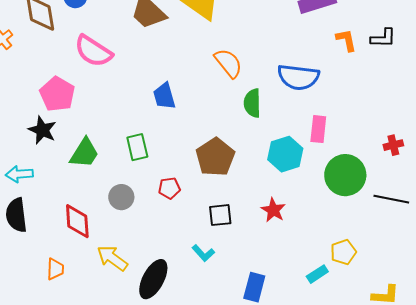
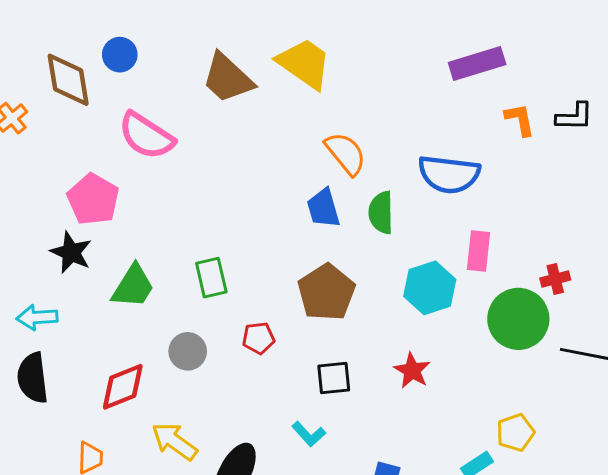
blue trapezoid: (164, 96) -> (323, 208), moved
red cross: (393, 145) -> (555, 279), moved
red diamond: (77, 221) -> (123, 387), turned 72

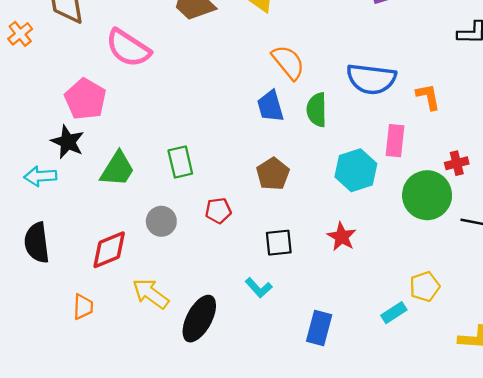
orange L-shape: (520, 120) -> (428, 97), moved
brown pentagon: (326, 292) -> (273, 174), size x0.7
cyan arrow: (37, 317) -> (40, 176), moved

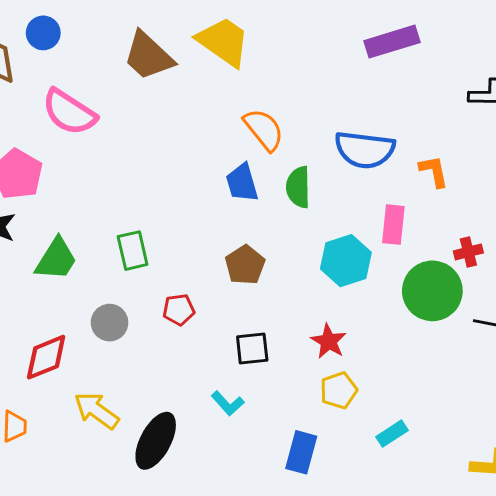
yellow pentagon: (425, 287) -> (339, 390), moved

